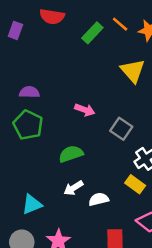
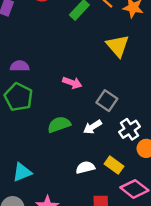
yellow rectangle: (135, 184) -> (114, 165), moved
white arrow: (73, 188) -> (92, 127), moved

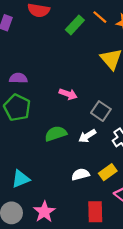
yellow rectangle: (114, 165) -> (108, 172), turned -72

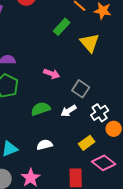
green rectangle: (75, 25) -> (62, 27), moved
white semicircle: (81, 174) -> (45, 145), moved

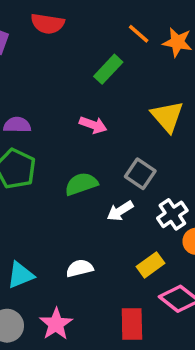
yellow triangle: (90, 43) -> (167, 116), moved
pink arrow: (52, 74) -> (93, 125), moved
green semicircle: (41, 109) -> (81, 184), moved

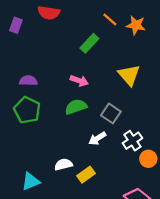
green semicircle: (81, 184) -> (76, 107), moved
yellow rectangle: (150, 265) -> (86, 175), moved
white semicircle: (80, 268) -> (63, 164), moved

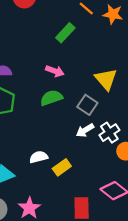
yellow triangle: (129, 75) -> (106, 79), moved
white arrow: (97, 138) -> (85, 130), moved

